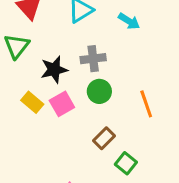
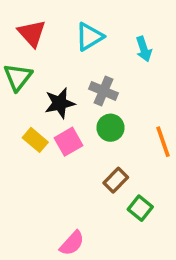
cyan arrow: (129, 21) -> (144, 49), turned 40
gray cross: (93, 59) -> (103, 91), turned 30

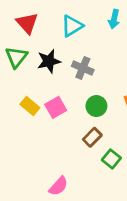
cyan arrow: (144, 49) -> (114, 19), moved, turned 30
black star: (60, 103) -> (49, 61), moved
green circle: (110, 128) -> (96, 106), moved

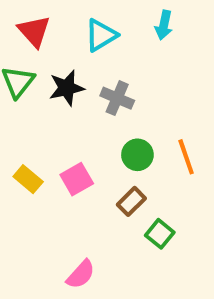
yellow rectangle: (30, 106) -> (28, 179), moved
pink square: (56, 107) -> (77, 179), moved

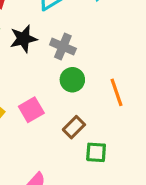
green circle: (137, 155) -> (72, 80), moved
green square: (160, 234) -> (96, 152), turned -35

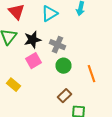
pink square: (31, 110) -> (34, 61), moved

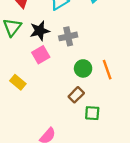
gray cross: (58, 45) -> (68, 36), turned -35
green circle: (64, 66) -> (83, 68), moved

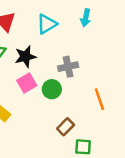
gray cross: (68, 36) -> (68, 67), moved
green circle: (83, 68) -> (52, 89), moved

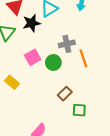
black star: (25, 57) -> (32, 23), moved
orange line: (99, 99) -> (83, 58), moved

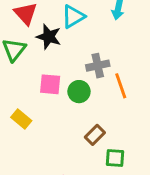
black star: (32, 23) -> (49, 37), turned 30
pink square: (33, 57) -> (50, 84), turned 35

